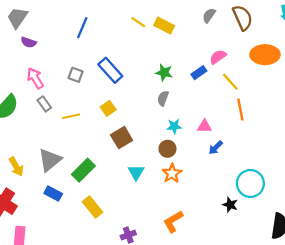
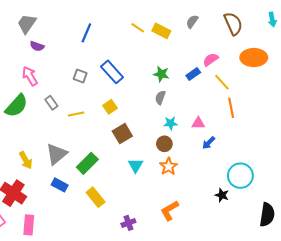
gray semicircle: (209, 15) -> (192, 22), moved
pink arrow: (35, 78) -> (30, 76), moved

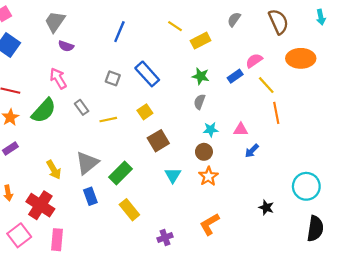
yellow rectangle: (161, 31) -> (201, 41), moved, turned -54
cyan circle: (240, 176) -> (306, 186), moved
blue rectangle: (60, 185) -> (90, 196), turned 42

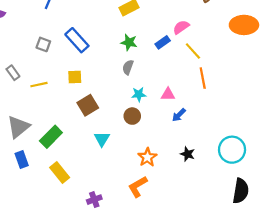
orange ellipse: (301, 58) -> (244, 25), moved
yellow square: (145, 112) -> (75, 77), turned 32
orange star: (208, 176) -> (147, 157), moved
black star: (266, 207) -> (188, 154), moved

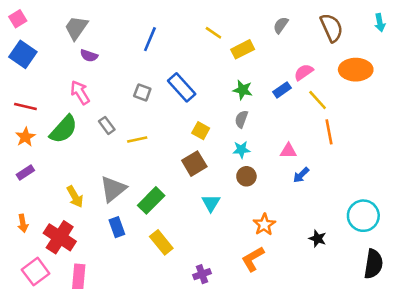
orange ellipse: (244, 25) -> (356, 70), moved
yellow square: (75, 77) -> (201, 131), moved, turned 32
cyan star: (139, 94) -> (241, 150), moved
black star: (188, 154) -> (318, 239), moved

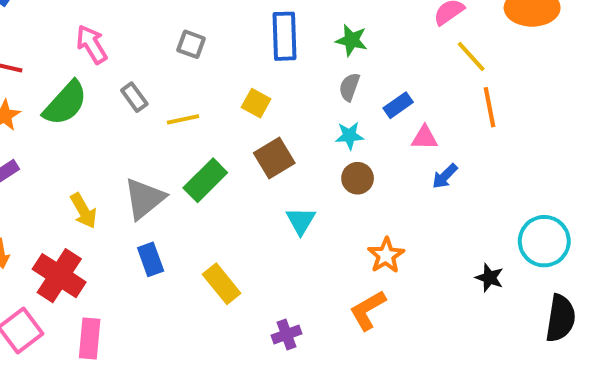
blue rectangle: (182, 87) -> (284, 36), moved, turned 40
blue rectangle: (282, 90) -> (398, 105), moved
yellow square: (201, 131) -> (256, 103), moved
green rectangle: (151, 200) -> (205, 180), moved
black star: (318, 239) -> (489, 278), moved

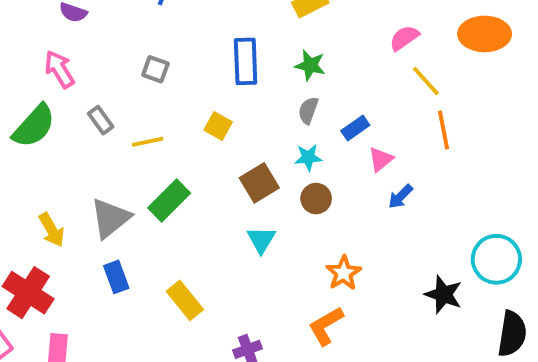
pink triangle: (425, 138) -> (381, 159), turned -40
brown square: (274, 158) -> (259, 183), moved
black star: (489, 278) -> (443, 295), size x1.4

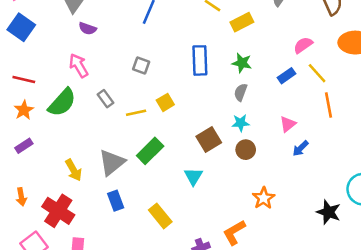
yellow square: (218, 126) -> (165, 102), moved, turned 30
blue rectangle: (355, 128) -> (286, 76), moved
cyan triangle: (261, 240) -> (193, 176), moved
orange L-shape: (326, 326) -> (234, 233), moved

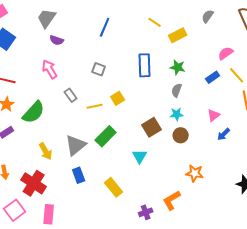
green semicircle: (62, 102) -> (34, 112), moved
orange star: (264, 198) -> (195, 173), turned -30

